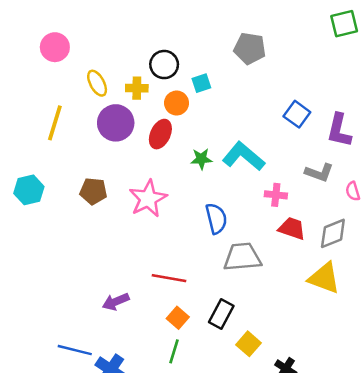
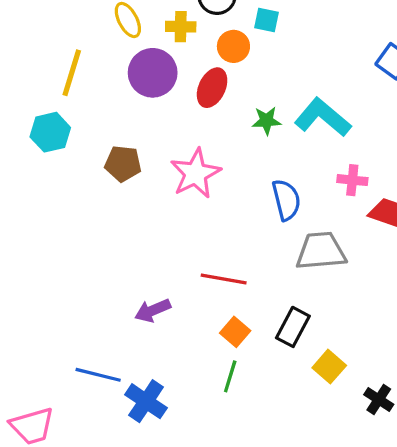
cyan square: (201, 83) -> (266, 20), turned 30
cyan hexagon: (29, 190) -> (50, 132), moved
pink cross: (276, 195) -> (352, 180), moved

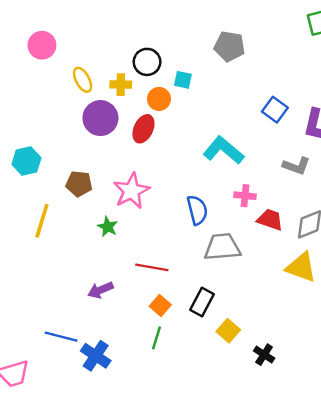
yellow line: (72, 73) -> (42, 221), moved
green star: (266, 121) -> (108, 227), moved, turned 30

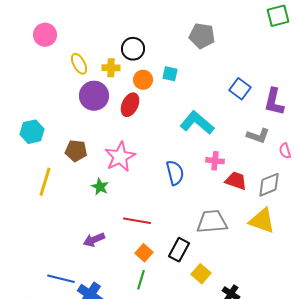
cyan square: (183, 80) -> (170, 74), moved
gray trapezoid: (222, 247) -> (212, 222), moved

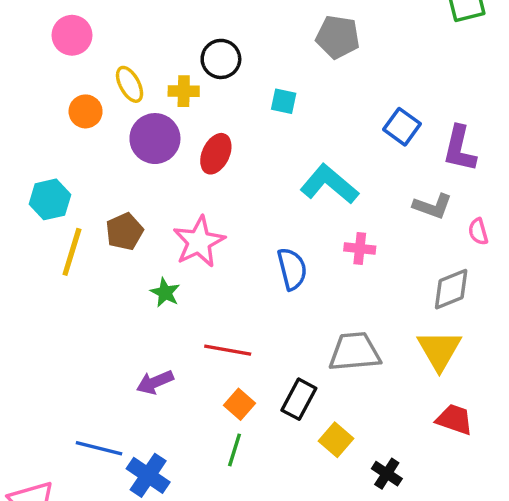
orange circle: (143, 80) -> (86, 111), moved
brown pentagon: (76, 151) -> (124, 232), turned -30
red trapezoid: (236, 181) -> (455, 419), moved
yellow line: (45, 182) -> (72, 252), moved
yellow triangle: (262, 221) -> (439, 350), turned 40

